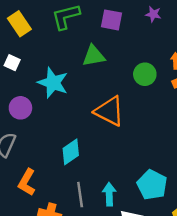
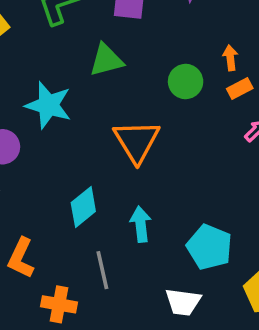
orange triangle: (109, 111) -> (137, 141), turned 36
cyan arrow: (109, 194) -> (141, 224), moved

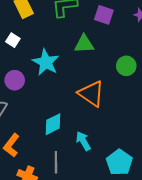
orange triangle: (137, 141) -> (91, 94), turned -36
cyan arrow: (141, 224) -> (83, 141), turned -36

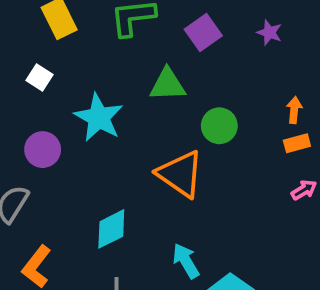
purple square: (104, 15) -> (203, 32), turned 36
green circle: (126, 66) -> (219, 126), moved
cyan arrow: (83, 141) -> (186, 261), moved

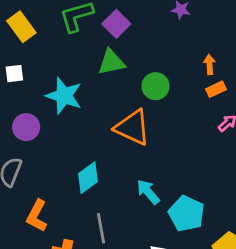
purple square: (203, 32) -> (116, 24), moved
white square: (39, 78) -> (14, 74), turned -30

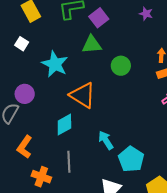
white square: (14, 74) -> (22, 44), turned 32
purple circle: (26, 127) -> (25, 94), moved
orange triangle: (133, 127) -> (83, 95), moved

